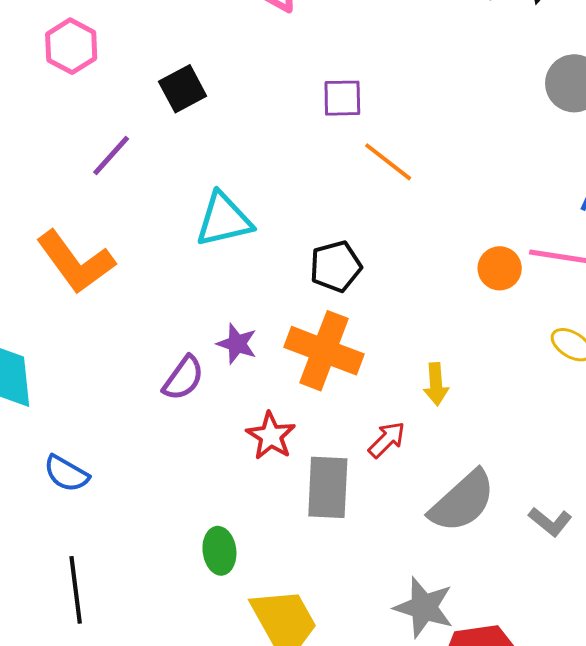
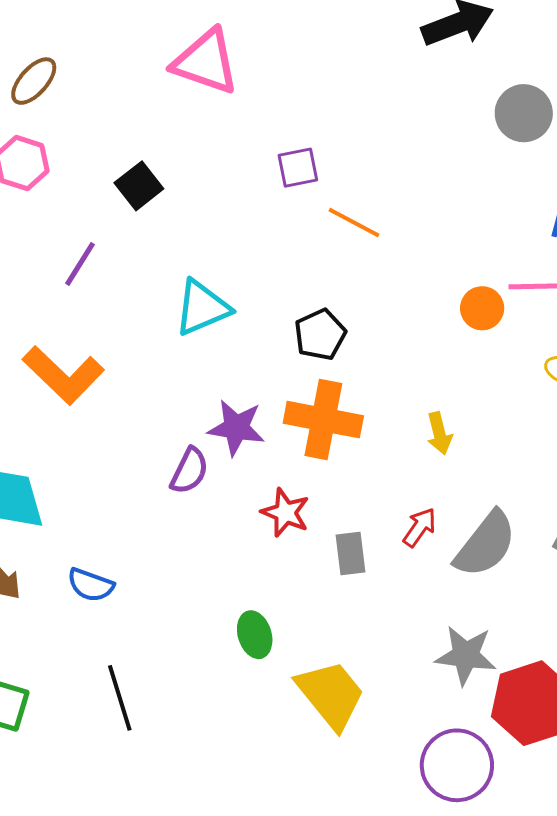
purple star: (237, 344) -> (236, 428), size x1.4
red arrow: (387, 440) -> (419, 527), moved
gray rectangle: (328, 487) -> (351, 553), size x0.7

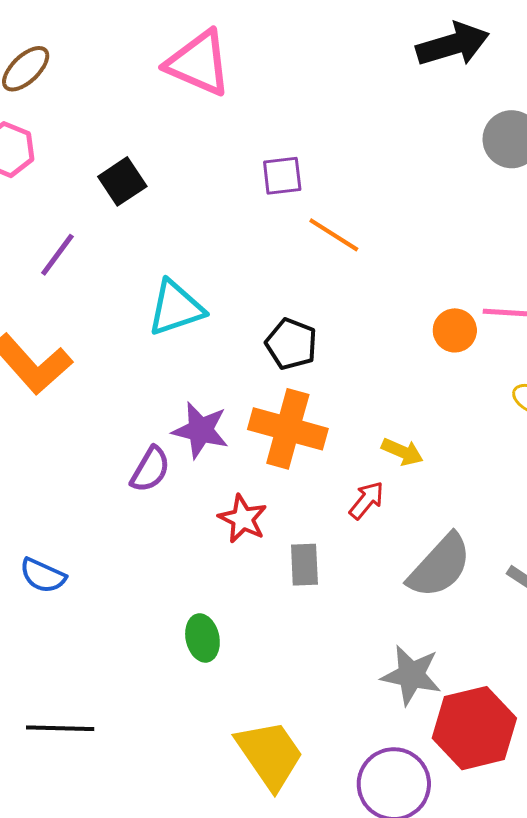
black pentagon: (320, 335) -> (291, 344), turned -30
yellow arrow: (439, 433) -> (402, 452), turned -57
red arrow: (419, 527) -> (367, 500), moved
yellow trapezoid: (331, 695) -> (270, 754), moved
black line: (120, 698) -> (60, 728), moved, turned -76

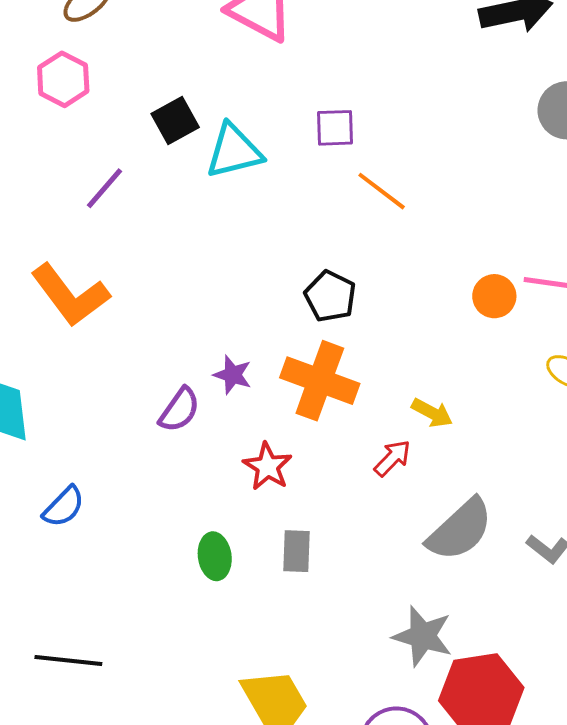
cyan triangle: (176, 308) -> (234, 151), moved
purple star: (200, 430) -> (233, 375), size x0.7
gray rectangle: (304, 565) -> (297, 551), moved
blue semicircle: (43, 576) -> (64, 507), turned -75
green ellipse: (202, 638) -> (215, 556), moved

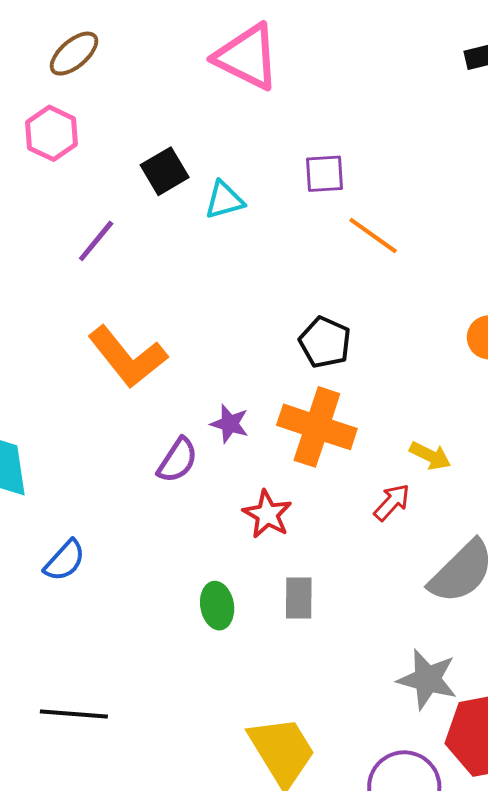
cyan triangle: (234, 151) -> (224, 200), size x0.7
orange L-shape: (70, 295) -> (127, 357), moved

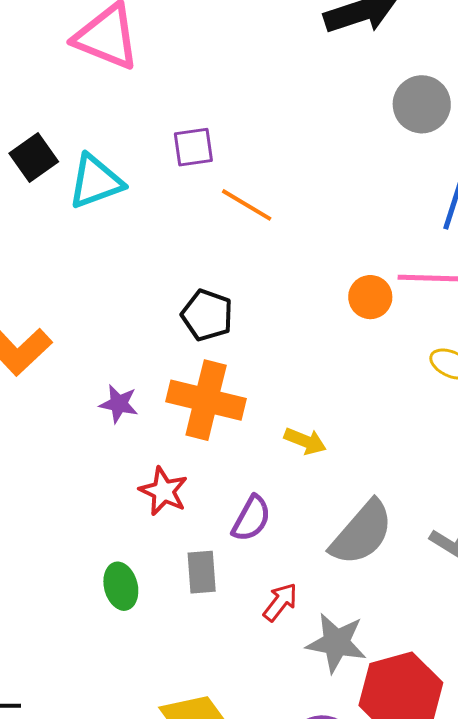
cyan triangle: (224, 200) -> (96, 181), size x1.4
yellow arrow: (430, 456) -> (305, 441), moved
purple semicircle: (177, 460) -> (251, 518), moved
red arrow: (392, 502) -> (280, 602), moved

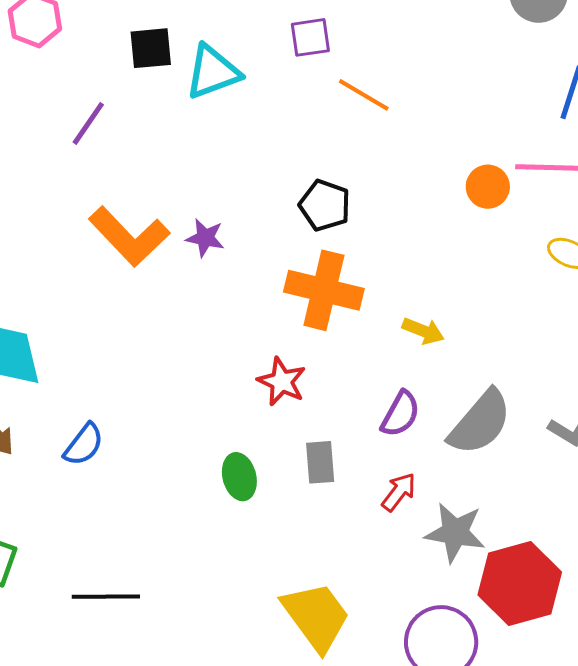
black square: (34, 157) -> (151, 48), turned 30
purple star: (119, 404) -> (205, 238), moved
purple semicircle: (251, 518) -> (400, 414), moved

